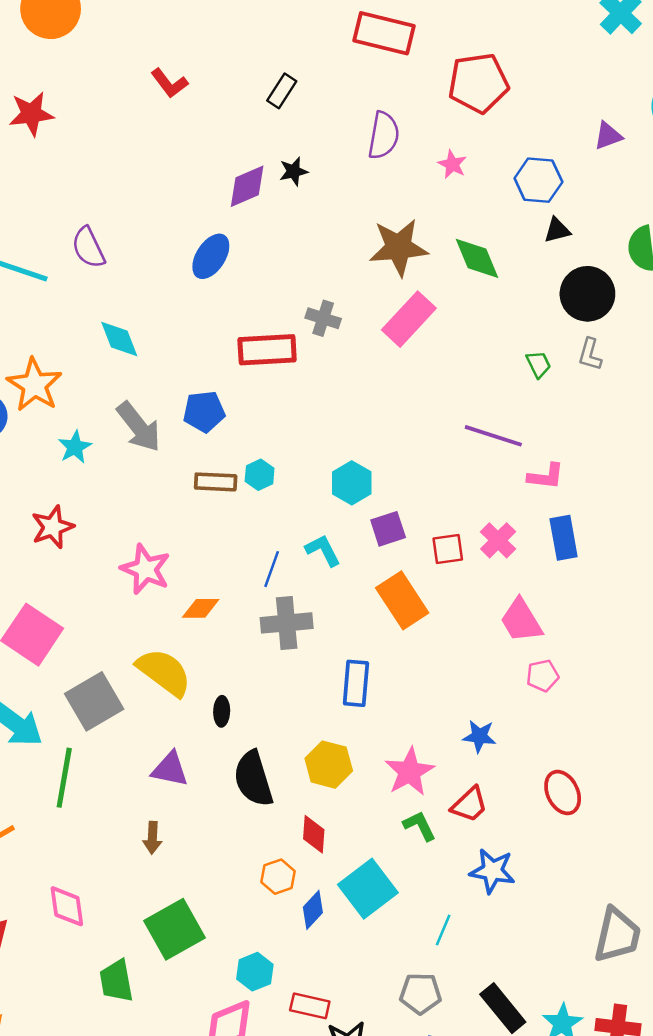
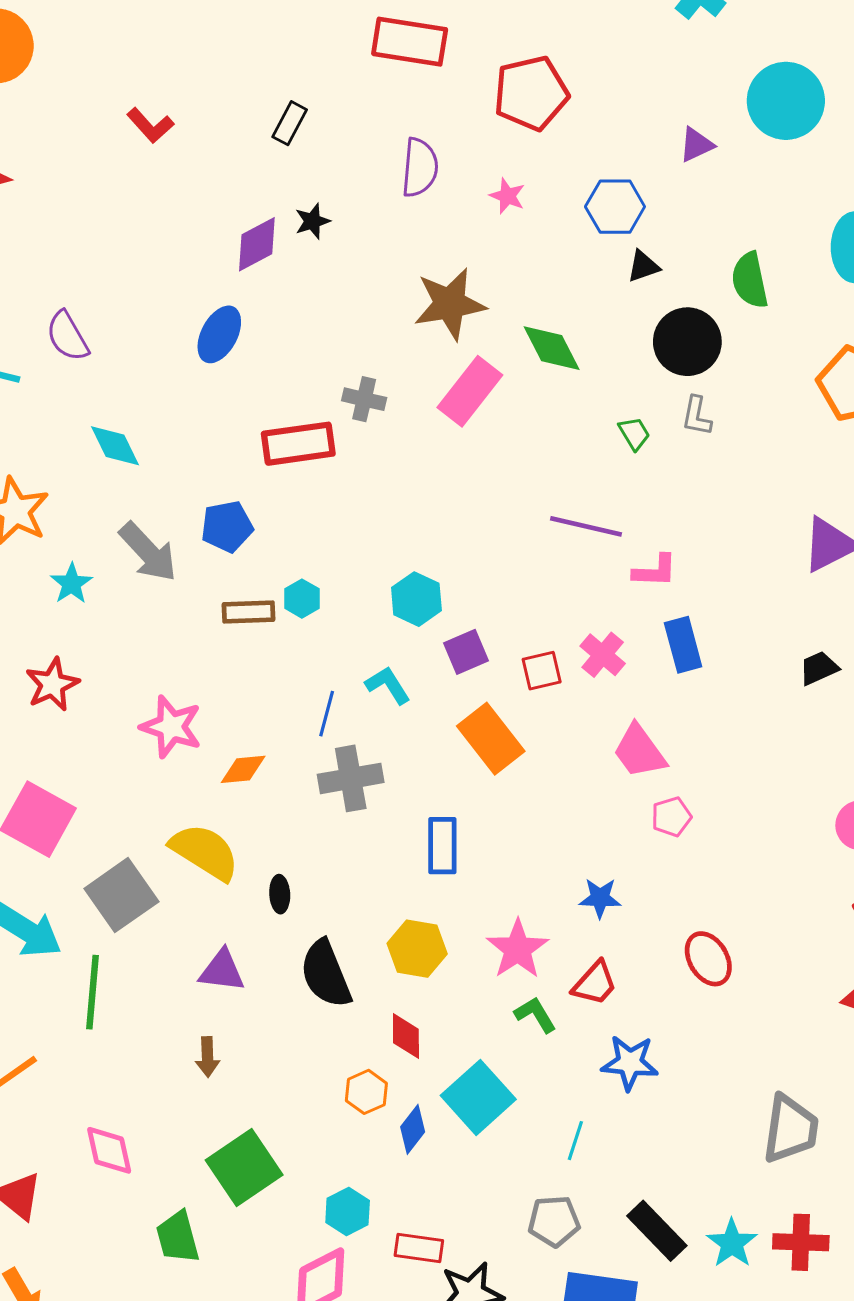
green diamond: (477, 258) -> (552, 348), moved

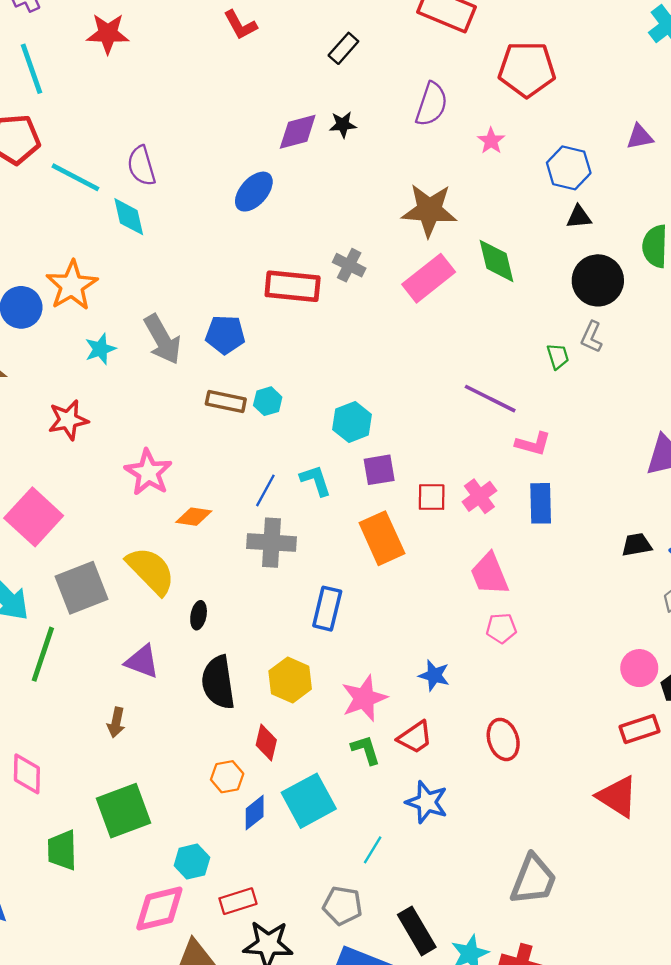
green trapezoid: (634, 433) -> (558, 356), moved
cyan diamond: (115, 446) -> (129, 217), moved
red rectangle: (419, 1248) -> (238, 901), turned -39

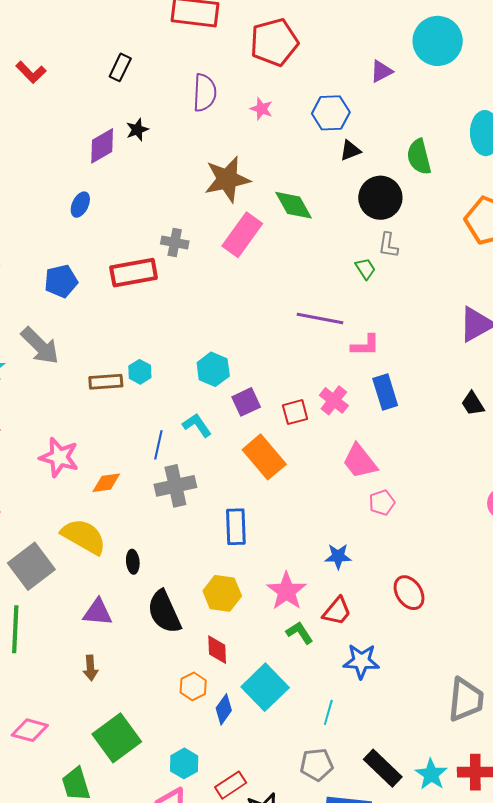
blue ellipse: (254, 192) -> (80, 205), size x0.7
blue pentagon: (225, 335) -> (61, 281), moved
black trapezoid: (637, 545) -> (473, 404), turned -96
pink diamond: (27, 774) -> (30, 730), turned -60

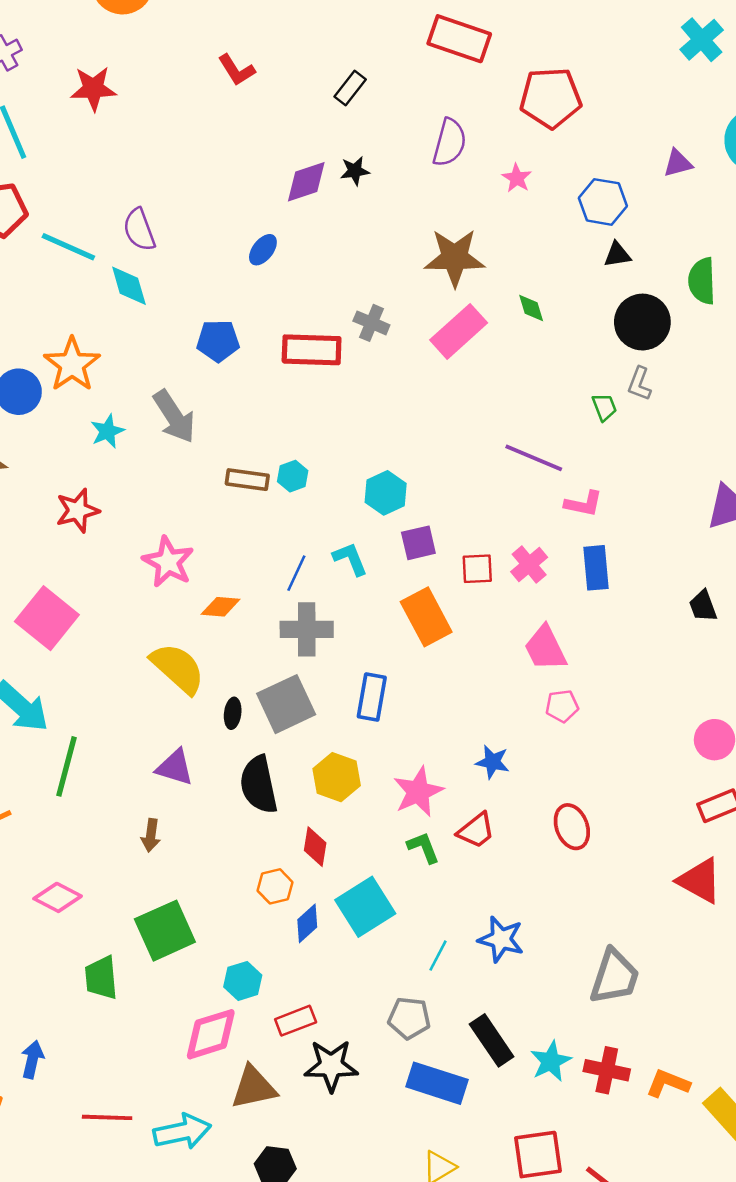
green diamond: (294, 205) -> (531, 308), size x0.6
gray square: (31, 566) -> (286, 704), moved
blue star: (361, 661) -> (501, 939), moved

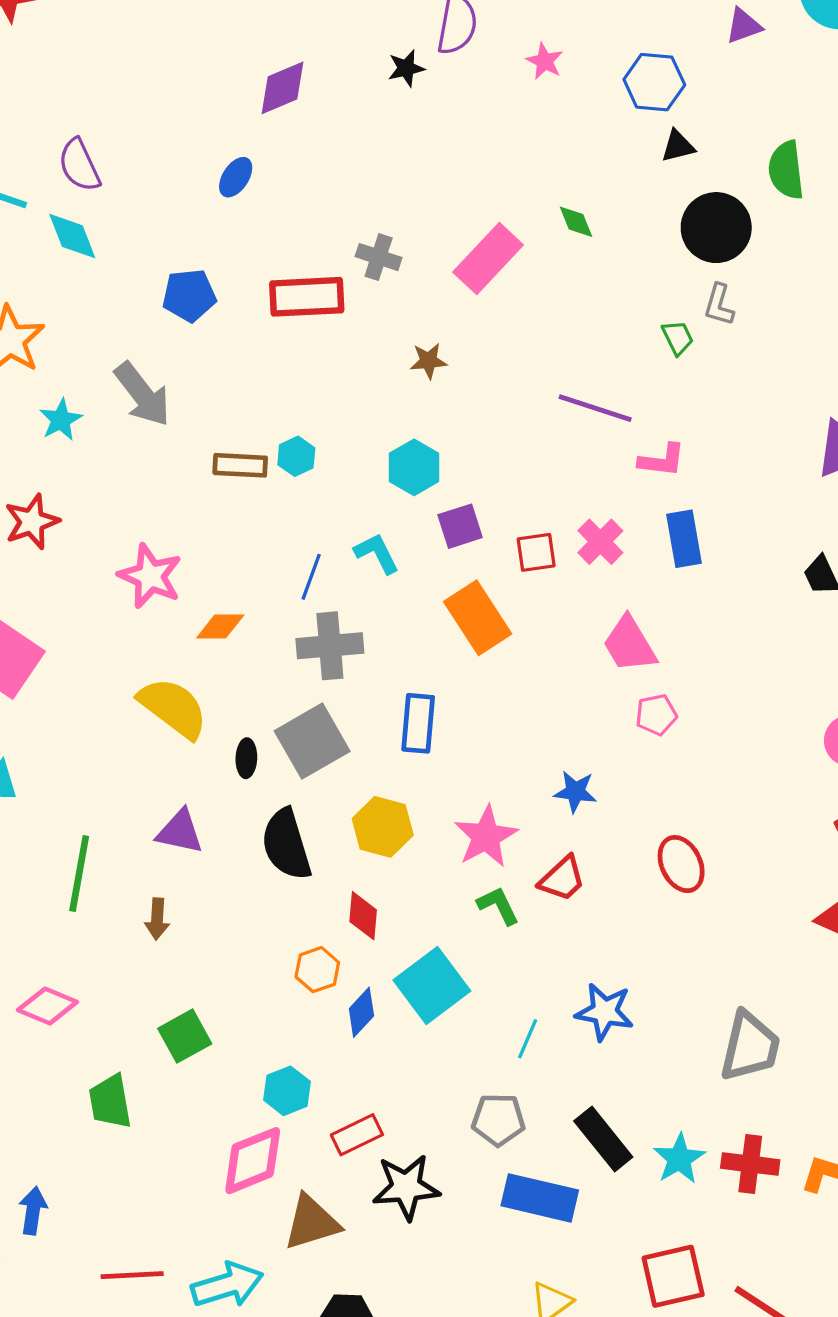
black star: (355, 171) -> (406, 68), moved
brown star: (455, 258) -> (428, 361), moved, size x0.5
green line: (67, 766) -> (79, 873), moved
green square: (165, 931) -> (185, 1036), size x0.7

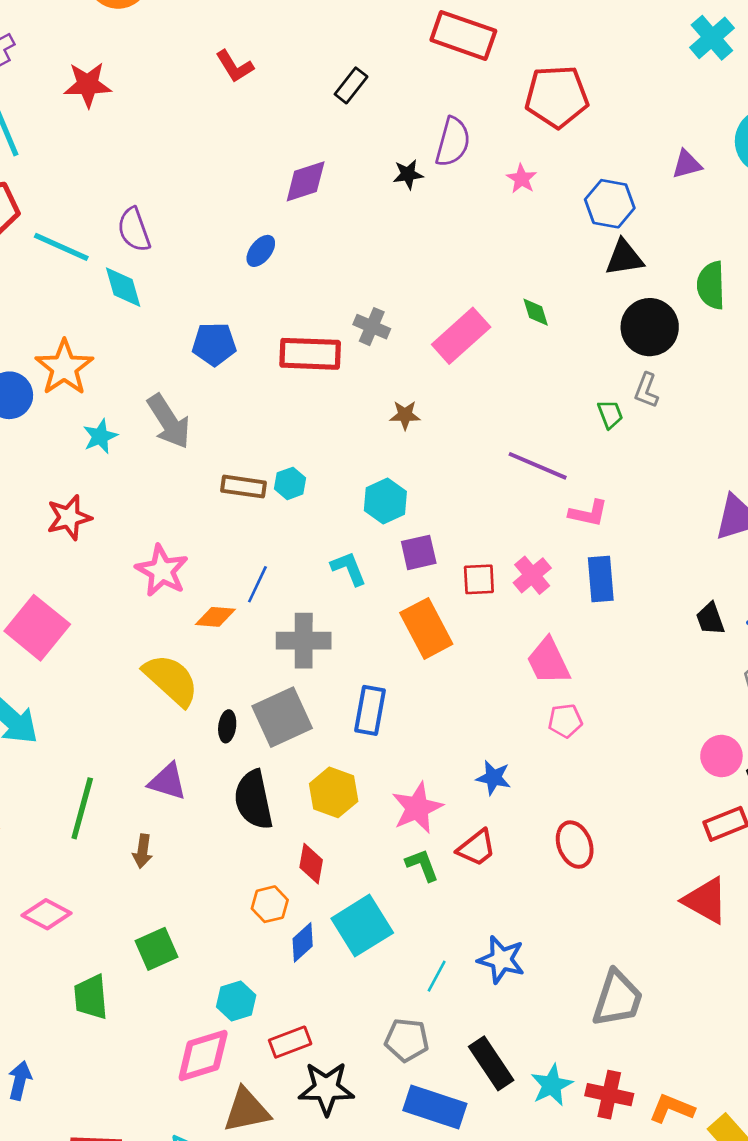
black triangle: (678, 146) -> (624, 258), size x1.4
blue line: (311, 577) -> (257, 584), moved

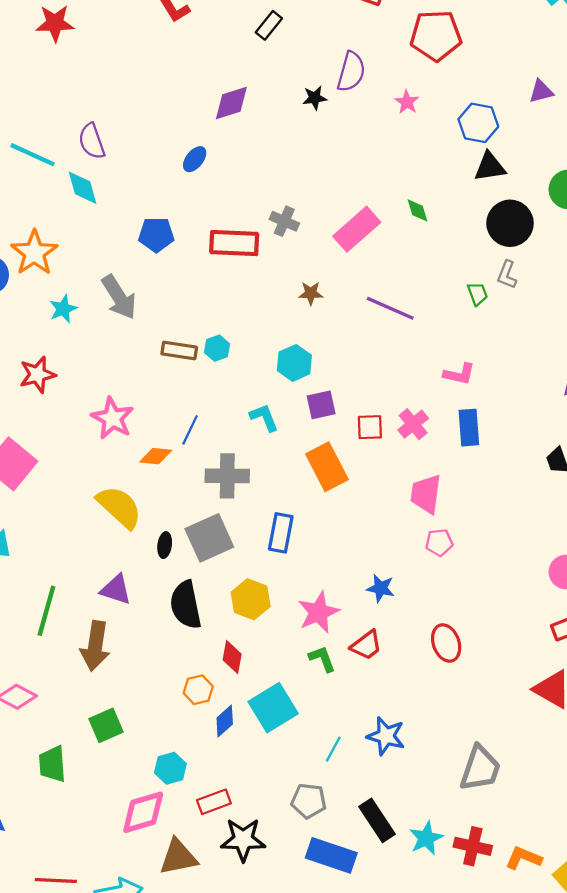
purple line: (538, 466) -> (390, 308), moved
pink trapezoid: (548, 661) -> (426, 494), turned 33
brown arrow: (143, 851) -> (95, 646), size x1.8

